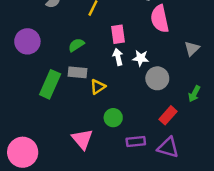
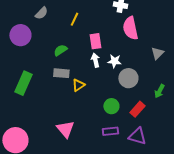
purple circle: (27, 41) -> (20, 35), moved
green rectangle: (50, 84) -> (23, 83), moved
green circle: (113, 118) -> (111, 106), moved

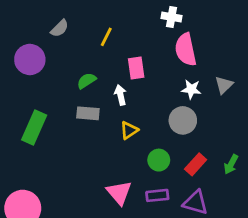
white arrow: (95, 60) -> (120, 95), moved
white star: (114, 61) -> (191, 89), moved
yellow triangle: (78, 85) -> (129, 130), moved
green arrow: (159, 91) -> (231, 164), moved
pink triangle: (65, 129) -> (119, 193), moved

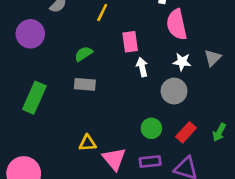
white arrow: (120, 95) -> (142, 67), moved
yellow triangle: (129, 130) -> (88, 143), moved, turned 30

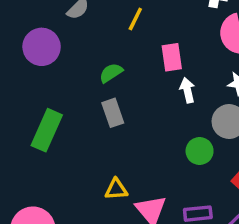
gray rectangle: (85, 84) -> (113, 113), turned 66
green circle: (151, 128) -> (200, 151), moved

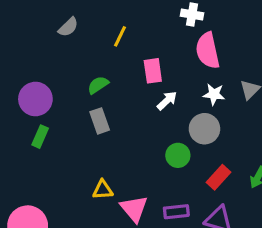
purple circle: (42, 47) -> (35, 99), moved
white arrow: (187, 90) -> (167, 101), turned 60
green rectangle: (47, 130) -> (40, 137), size x0.6

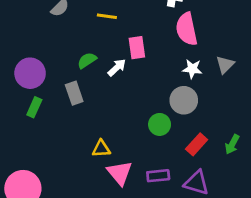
yellow line: (120, 36) -> (107, 16), turned 72
white arrow: (167, 101) -> (117, 67), moved
gray rectangle: (100, 121) -> (74, 93), moved
yellow triangle: (103, 190) -> (101, 149), moved

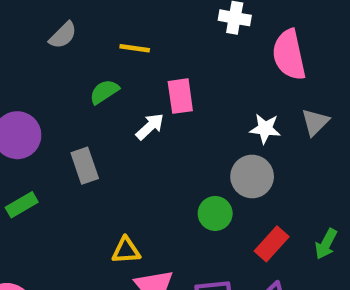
pink semicircle: (187, 29) -> (289, 55), moved
green semicircle: (87, 60) -> (104, 92), moved
green rectangle: (34, 107) -> (22, 205), moved, turned 36

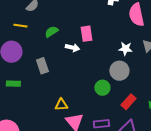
yellow line: (135, 48) -> (20, 26), moved
white arrow: (150, 126) -> (72, 48), turned 56
green rectangle: (22, 205) -> (13, 84), turned 32

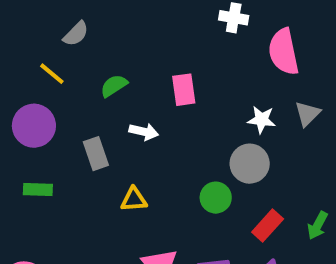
yellow line: (20, 26) -> (52, 74), turned 32
white arrow: (72, 48) -> (144, 132), moved
yellow triangle: (61, 105) -> (134, 200), moved

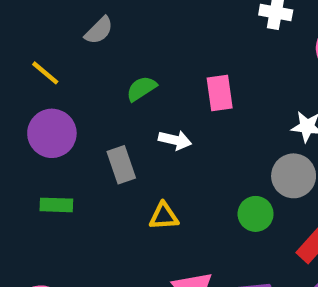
yellow line: (52, 74) -> (45, 73), moved

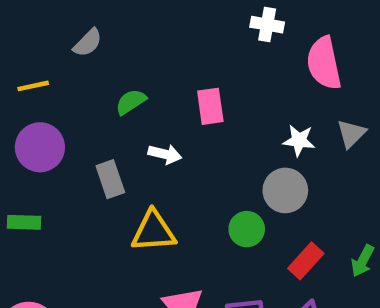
yellow line: (45, 73) -> (33, 86), turned -52
green rectangle: (56, 205) -> (24, 222), moved
yellow triangle: (164, 216) -> (154, 231), size x1.5

